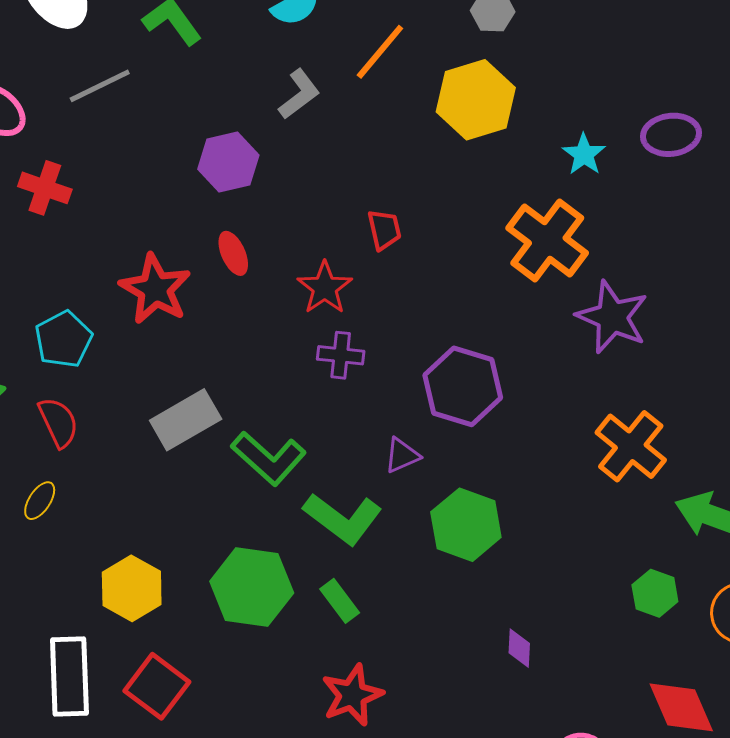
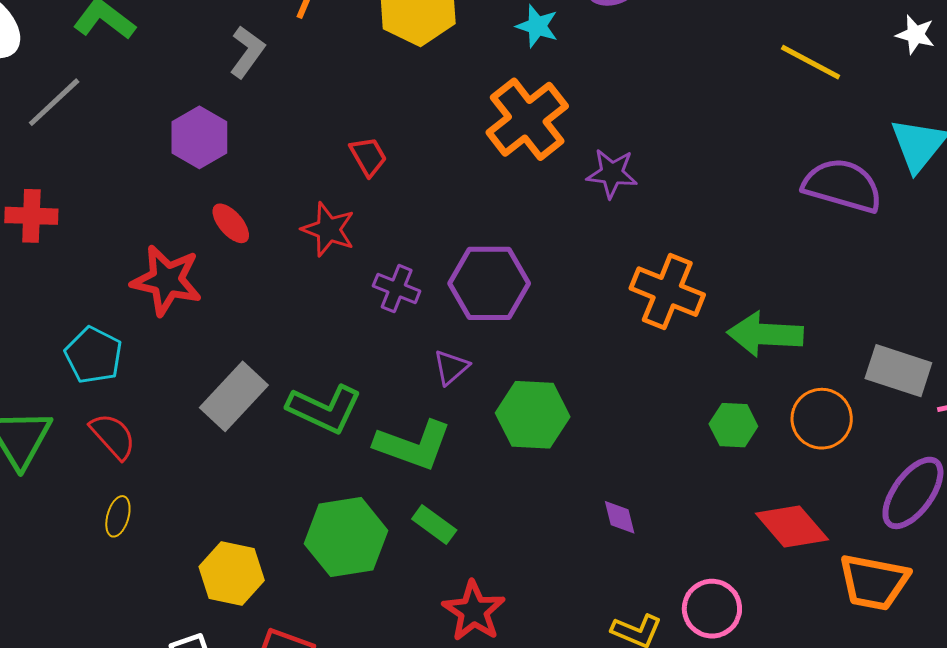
orange cross: (547, 241) -> (527, 119), turned 32
purple star: (612, 317) -> (612, 173), size x0.7
purple cross: (341, 355) -> (397, 289), moved, turned 33

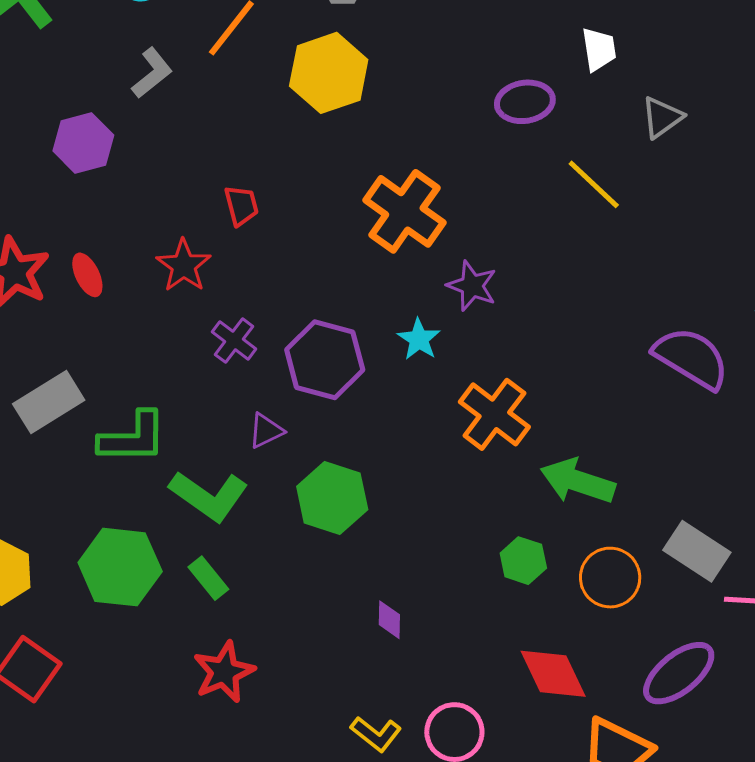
cyan star: (537, 26) -> (419, 339), moved
yellow line: (811, 62) -> (594, 184), moved
orange cross: (527, 119) -> (404, 211), turned -32
red ellipse: (231, 223) -> (87, 275), moved
green L-shape: (324, 409) -> (133, 438), turned -40

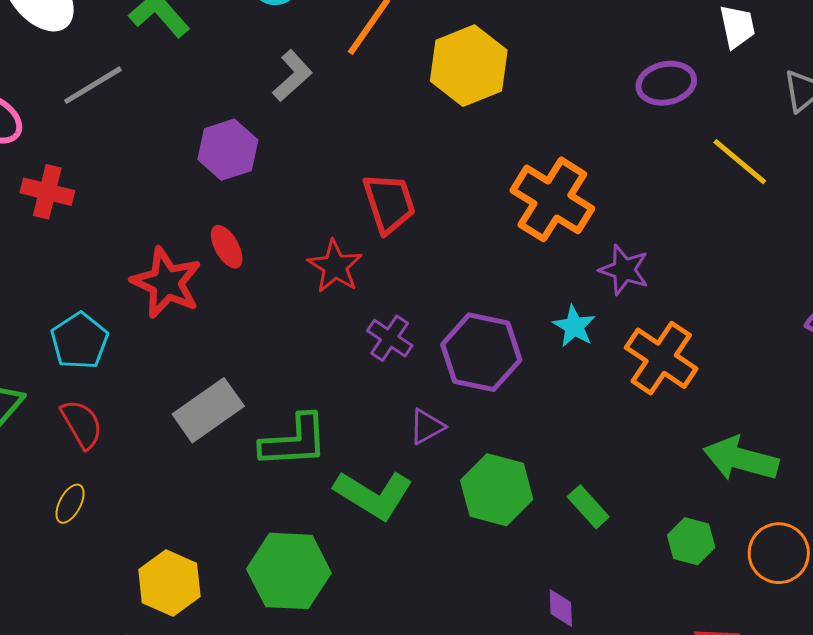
red trapezoid: (241, 206) -> (389, 203), size x1.5
red ellipse: (87, 275) -> (227, 247), moved
orange cross: (494, 414) -> (661, 358), moved
green rectangle: (208, 578) -> (588, 507), moved

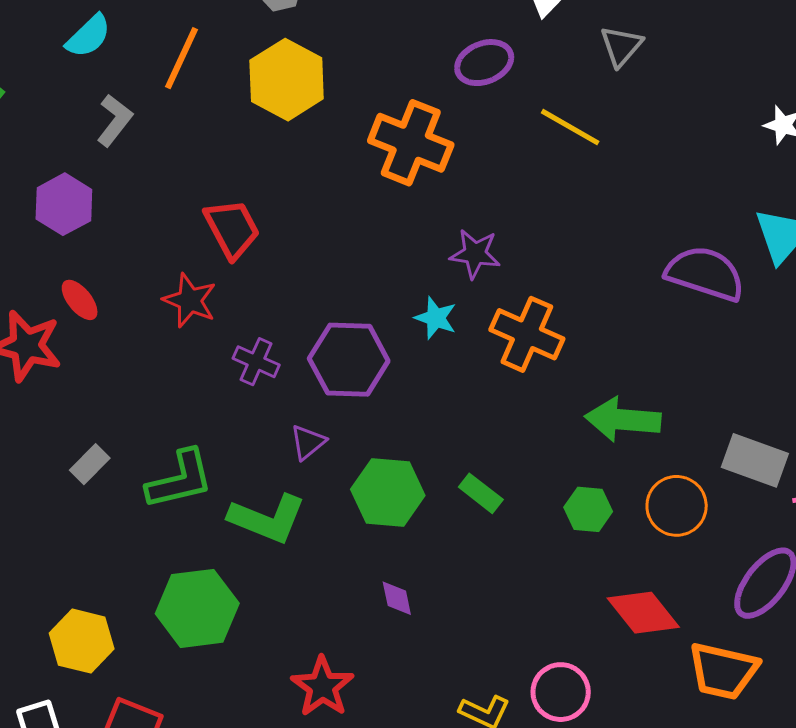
orange cross: (552, 199) -> (411, 143), moved
gray rectangle: (208, 410) -> (90, 464), size x0.6
purple diamond: (561, 608) -> (397, 598), moved

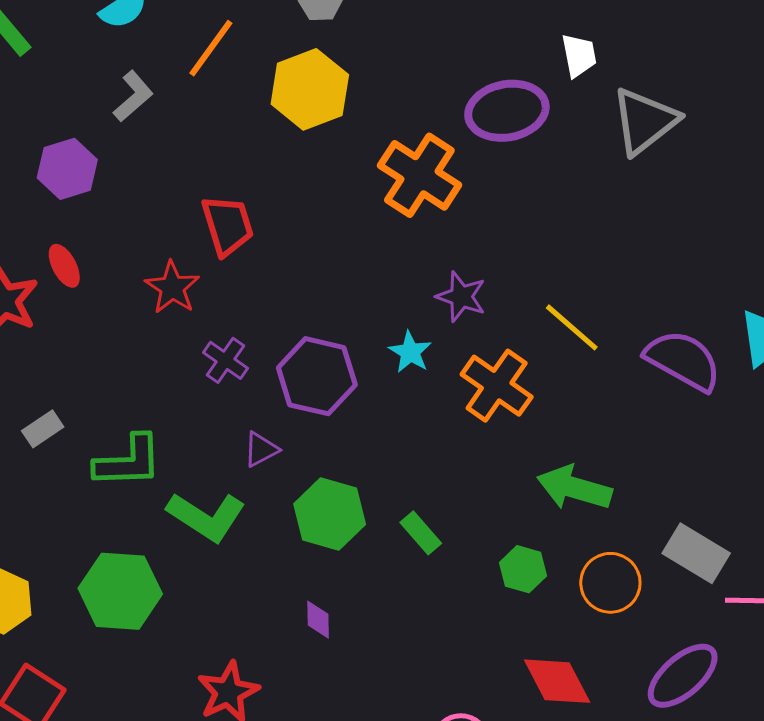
gray triangle: (621, 46) -> (645, 121), size x1.6
purple ellipse: (484, 63) -> (507, 111), size x1.4
yellow line: (570, 127) -> (572, 327), moved

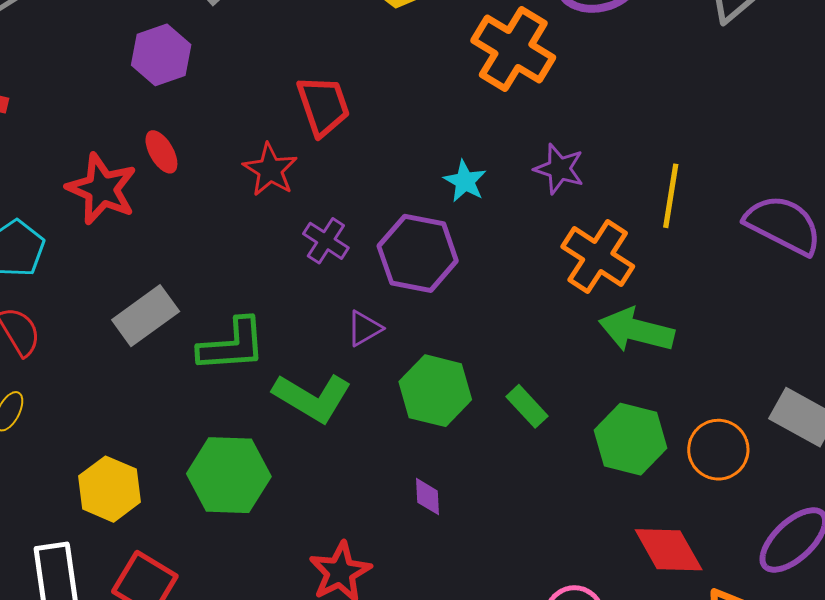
yellow line: (572, 327) -> (671, 196), turned 60
cyan star: (410, 352) -> (465, 181), moved
gray rectangle: (43, 429) -> (146, 316), size x1.6
green arrow: (574, 488) -> (636, 330), moved
green hexagon: (523, 569) -> (630, 439), size x1.5

